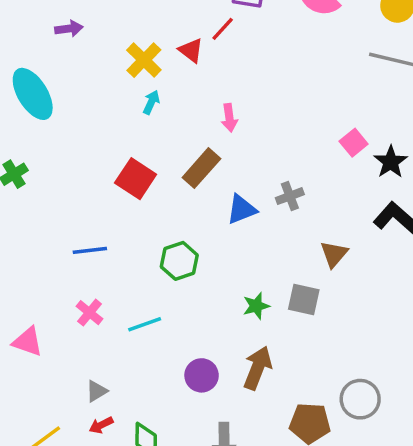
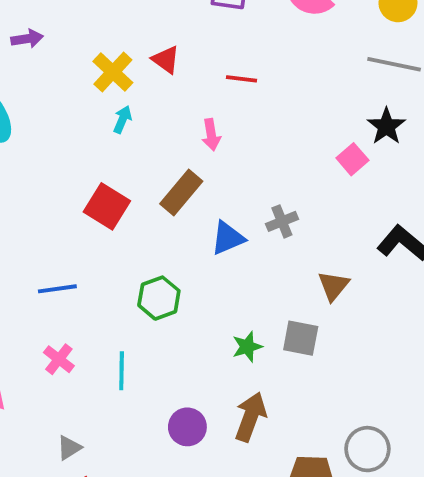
red line: (223, 29) -> (241, 79), moved, turned 56
black star: (391, 162) -> (386, 126), moved
cyan line: (145, 324) -> (122, 371), turned -68

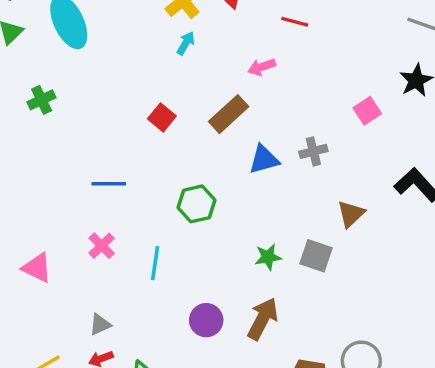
pink arrow: (211, 135) -> (262, 67), turned 72
pink square: (352, 159) -> (367, 111), moved
red square: (107, 206) -> (162, 117), size x0.7

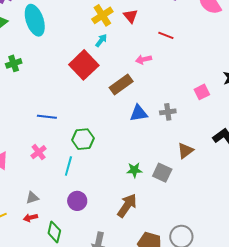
red square: (162, 117) -> (84, 65), moved, size x1.8
green hexagon: (196, 204) -> (83, 139), moved
purple circle: (206, 320) -> (77, 201), moved

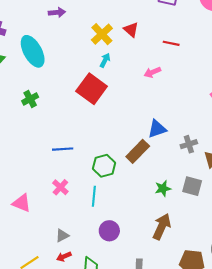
green cross: (14, 63) -> (30, 99), moved
brown rectangle: (121, 84) -> (138, 151), moved
gray cross: (168, 112) -> (189, 144), moved

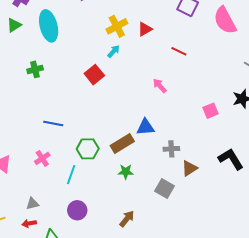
red triangle: (131, 30) -> (145, 29), turned 35
pink arrow: (152, 72) -> (160, 86), moved, turned 56
red square: (92, 89) -> (94, 75), size x0.7
green star: (163, 188) -> (126, 172), moved
brown arrow: (162, 227) -> (127, 219), size x0.7

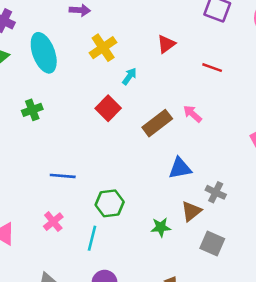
yellow cross: (117, 26) -> (103, 48), moved
brown rectangle: (122, 144) -> (157, 123), moved
gray cross: (171, 149) -> (216, 192), turned 35
brown triangle: (189, 168) -> (191, 211), moved

